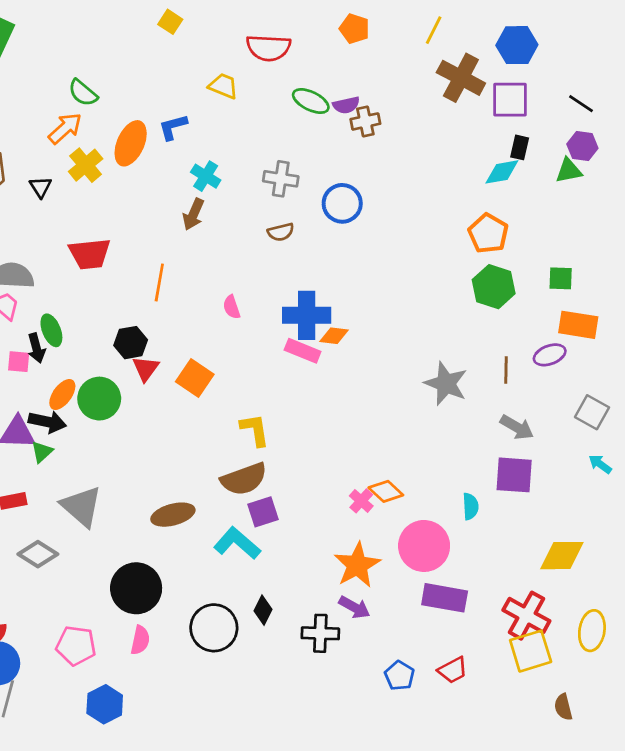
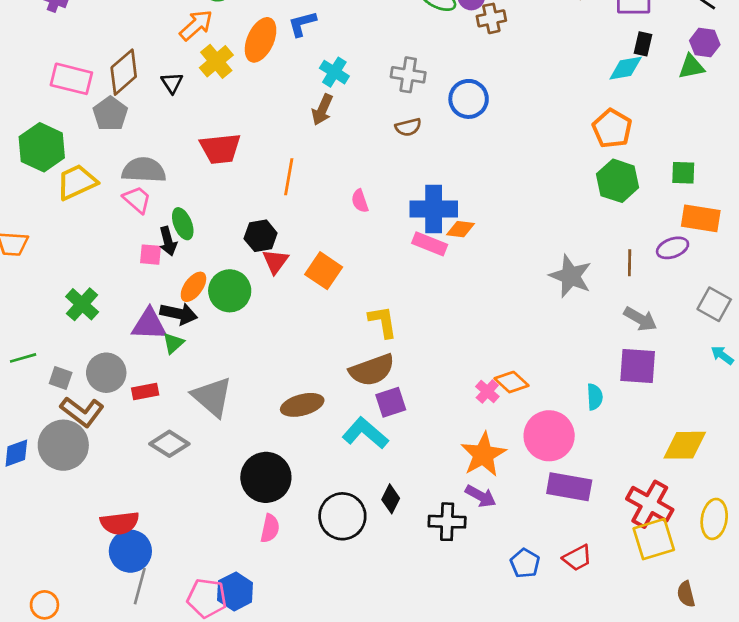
pink pentagon: (76, 646) -> (207, 598), moved

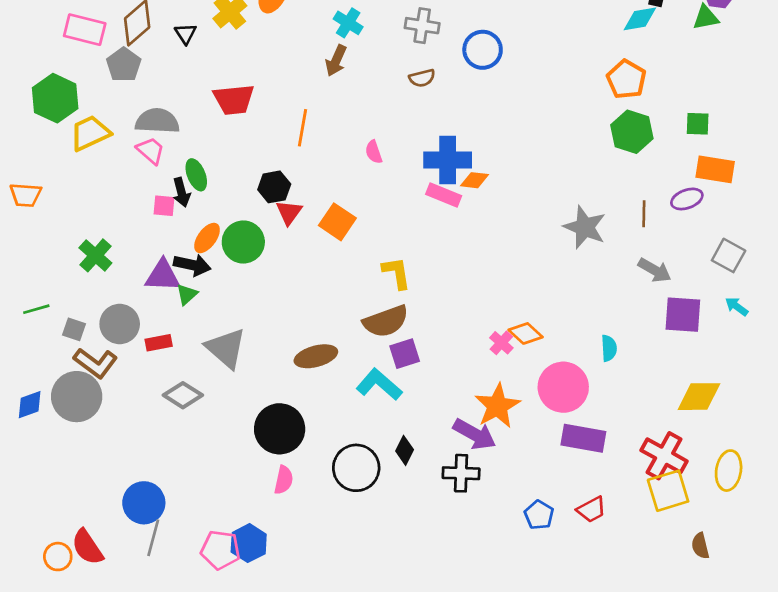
purple square: (638, 366) -> (683, 315), moved
purple arrow: (481, 496) -> (475, 434), moved, size x1.4
red semicircle: (120, 523) -> (87, 547), moved, turned 63

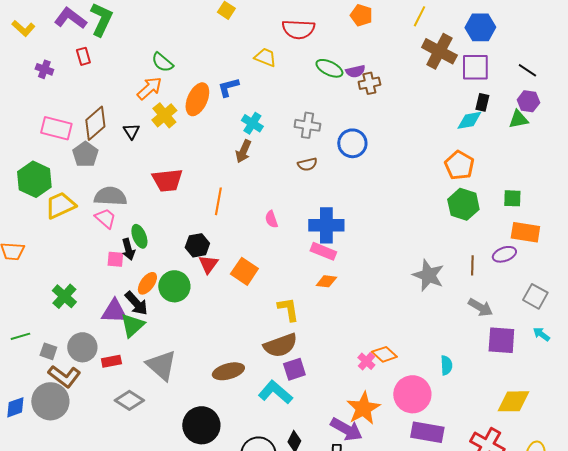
orange diamond: (475, 180) -> (326, 281), moved
black arrow: (192, 265) -> (136, 303), turned 36
green triangle: (187, 294) -> (132, 325), size x1.5

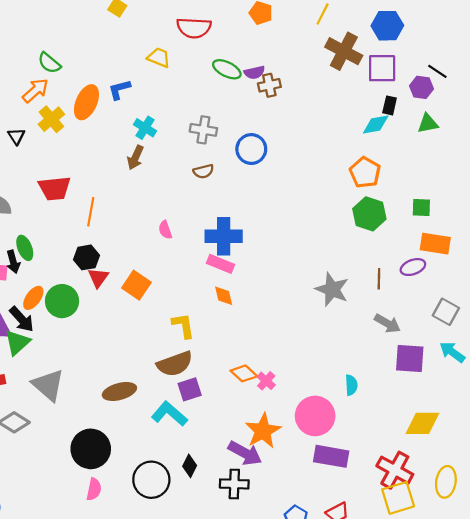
purple hexagon: (528, 101) -> (421, 87), moved
orange line: (218, 201) -> (91, 212), moved
orange diamond: (326, 281) -> (224, 296), turned 70
cyan arrow: (541, 334) -> (452, 352), size x1.4
orange diamond: (384, 354) -> (244, 373), moved

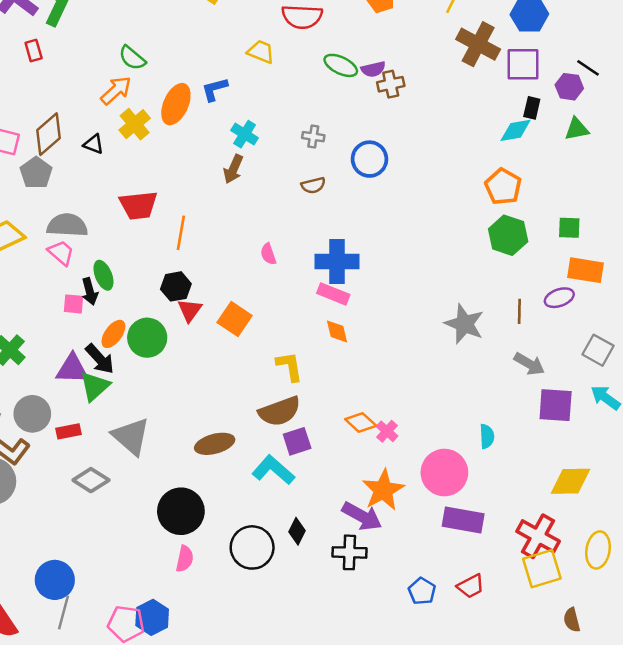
gray cross: (203, 130) -> (313, 137), size x0.7
black triangle: (16, 136) -> (93, 144), turned -36

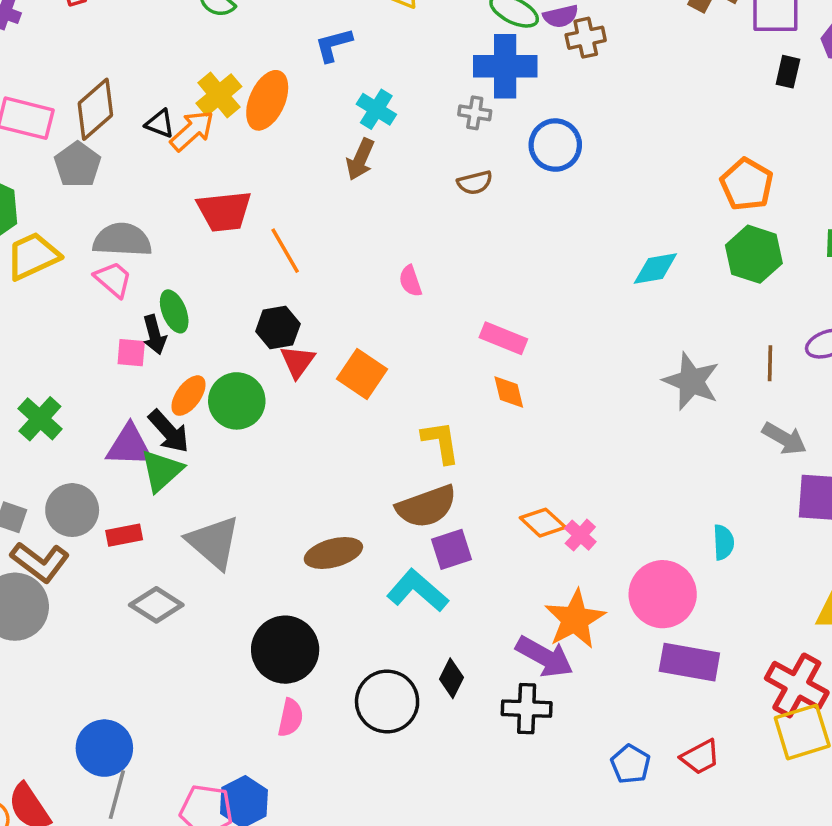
orange arrow: (116, 90) -> (192, 131), moved
orange ellipse: (176, 104) -> (267, 100), moved
cyan diamond: (516, 130) -> (655, 268), moved
orange line: (181, 233) -> (285, 251), turned -40
blue cross: (337, 261) -> (505, 66), moved

